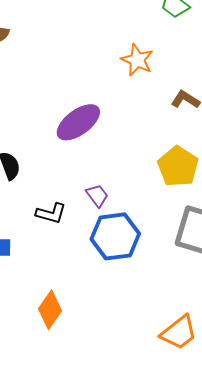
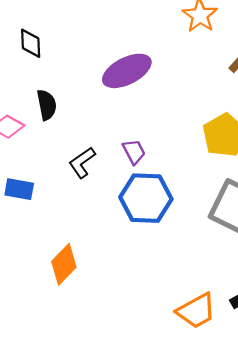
black L-shape: (51, 213) -> (82, 162), turned 120

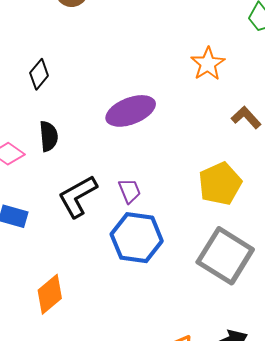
black diamond: (31, 43) -> (39, 74), turned 36
black L-shape: (82, 162) -> (78, 196), size x1.4

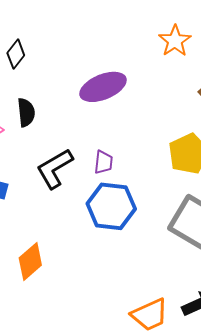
purple trapezoid: (129, 191) -> (104, 162), turned 30

